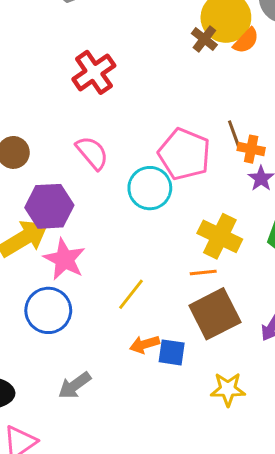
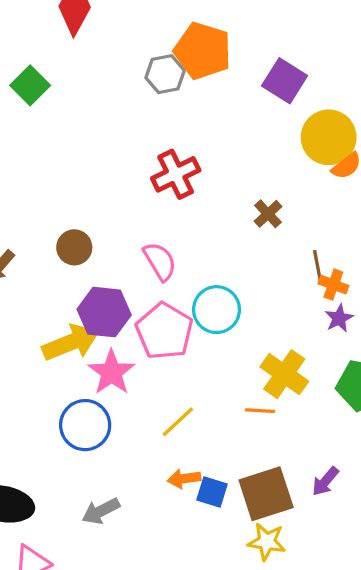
brown cross: (204, 39) -> (268, 214), moved
pink pentagon: (184, 154) -> (164, 331), moved
brown square: (215, 314) -> (266, 494), moved

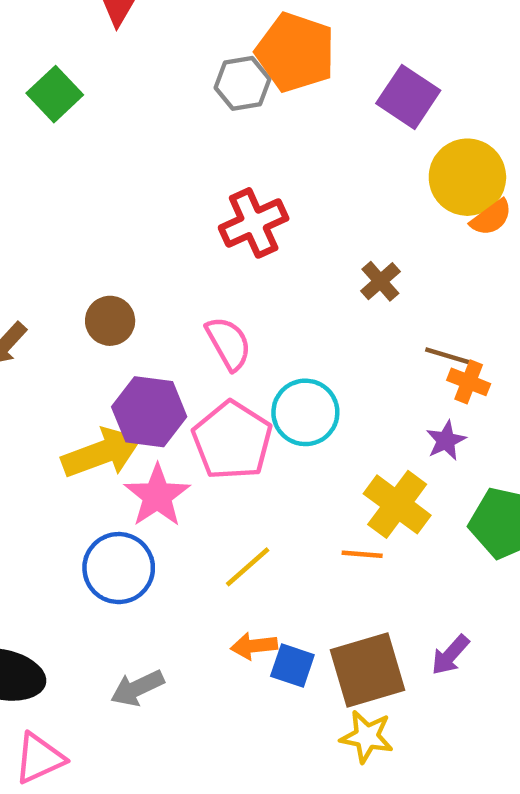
brown line: (318, 266) -> (447, 356), turned -64
purple star: (339, 318) -> (446, 441), moved

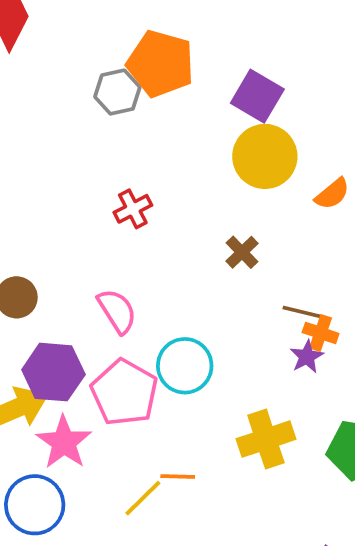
yellow circle: (467, 177) -> (265, 156), moved
red cross: (254, 223) -> (133, 209), size x0.7
purple star: (446, 441) -> (307, 357), moved
yellow cross: (397, 504) -> (266, 439), turned 38
orange line: (362, 554) -> (178, 477), moved

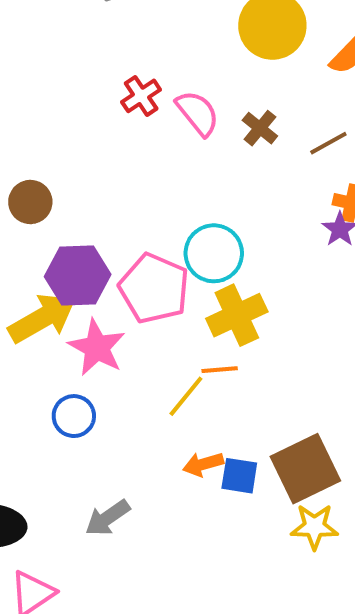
pink semicircle: (117, 311) -> (198, 113), moved
brown line: (301, 312) -> (328, 143), moved, turned -36
yellow cross: (266, 439) -> (237, 315), moved
blue circle: (35, 505) -> (74, 416), size x0.7

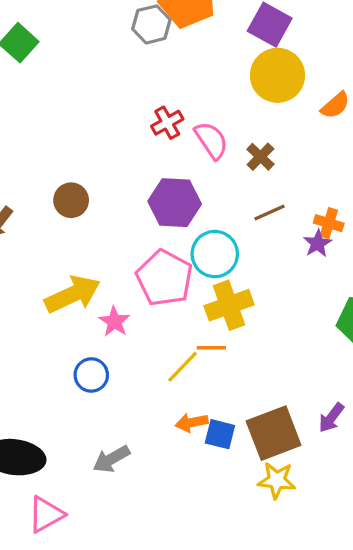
brown line: (328, 143) -> (270, 212), moved
purple hexagon: (78, 275) -> (175, 203), moved
pink star: (97, 347) -> (114, 322), size x0.7

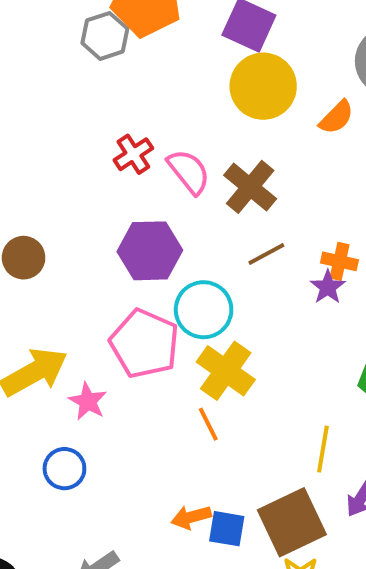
brown cross: (260, 157) -> (250, 187), size x1.5
yellow cross: (229, 305) -> (226, 371), turned -30
orange line: (211, 348) -> (208, 424), turned 68
yellow line: (183, 367) -> (323, 449), moved, turned -30

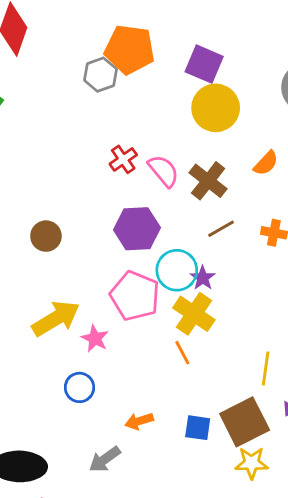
orange semicircle: (336, 117) -> (266, 163), moved
purple star: (328, 287) -> (203, 278), moved
orange arrow: (191, 517) -> (139, 421), moved

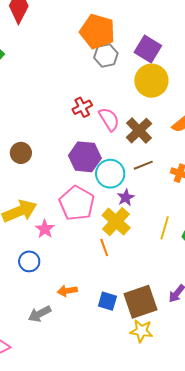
gray hexagon: (100, 75) -> (106, 56), moved
cyan circle: (177, 270) -> (110, 174), moved
yellow line: (266, 368) -> (165, 228), moved

